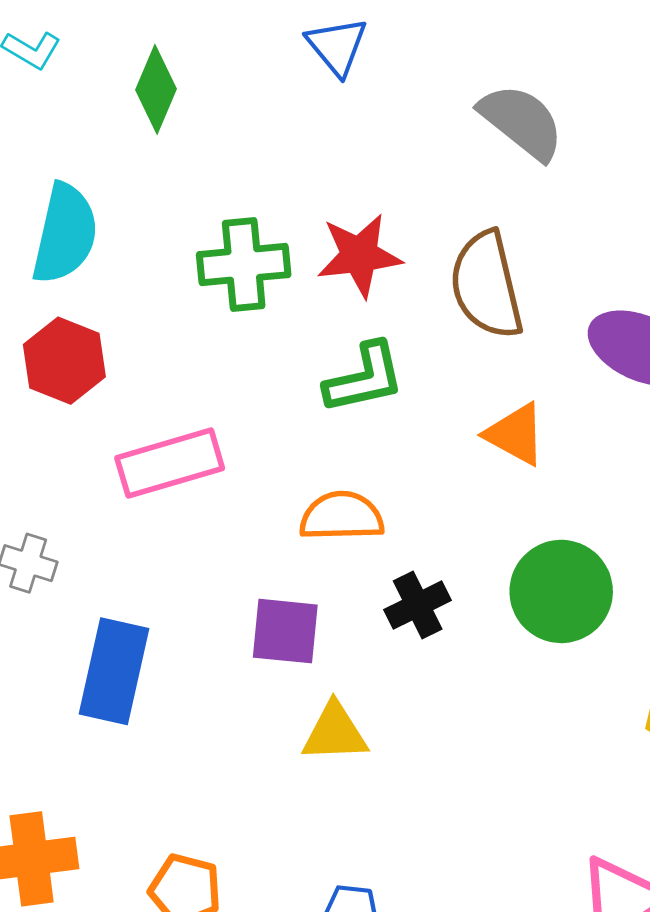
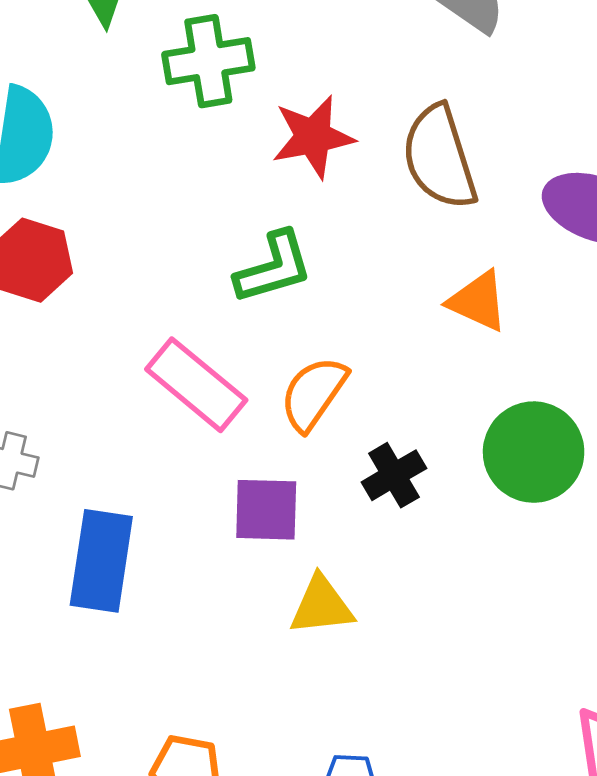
green cross: (244, 265) -> (208, 61), moved
green L-shape: (364, 378) -> (274, 268), moved
pink rectangle: (170, 463) -> (196, 385), moved, turned 60
orange semicircle: (342, 516) -> (314, 394), turned -50

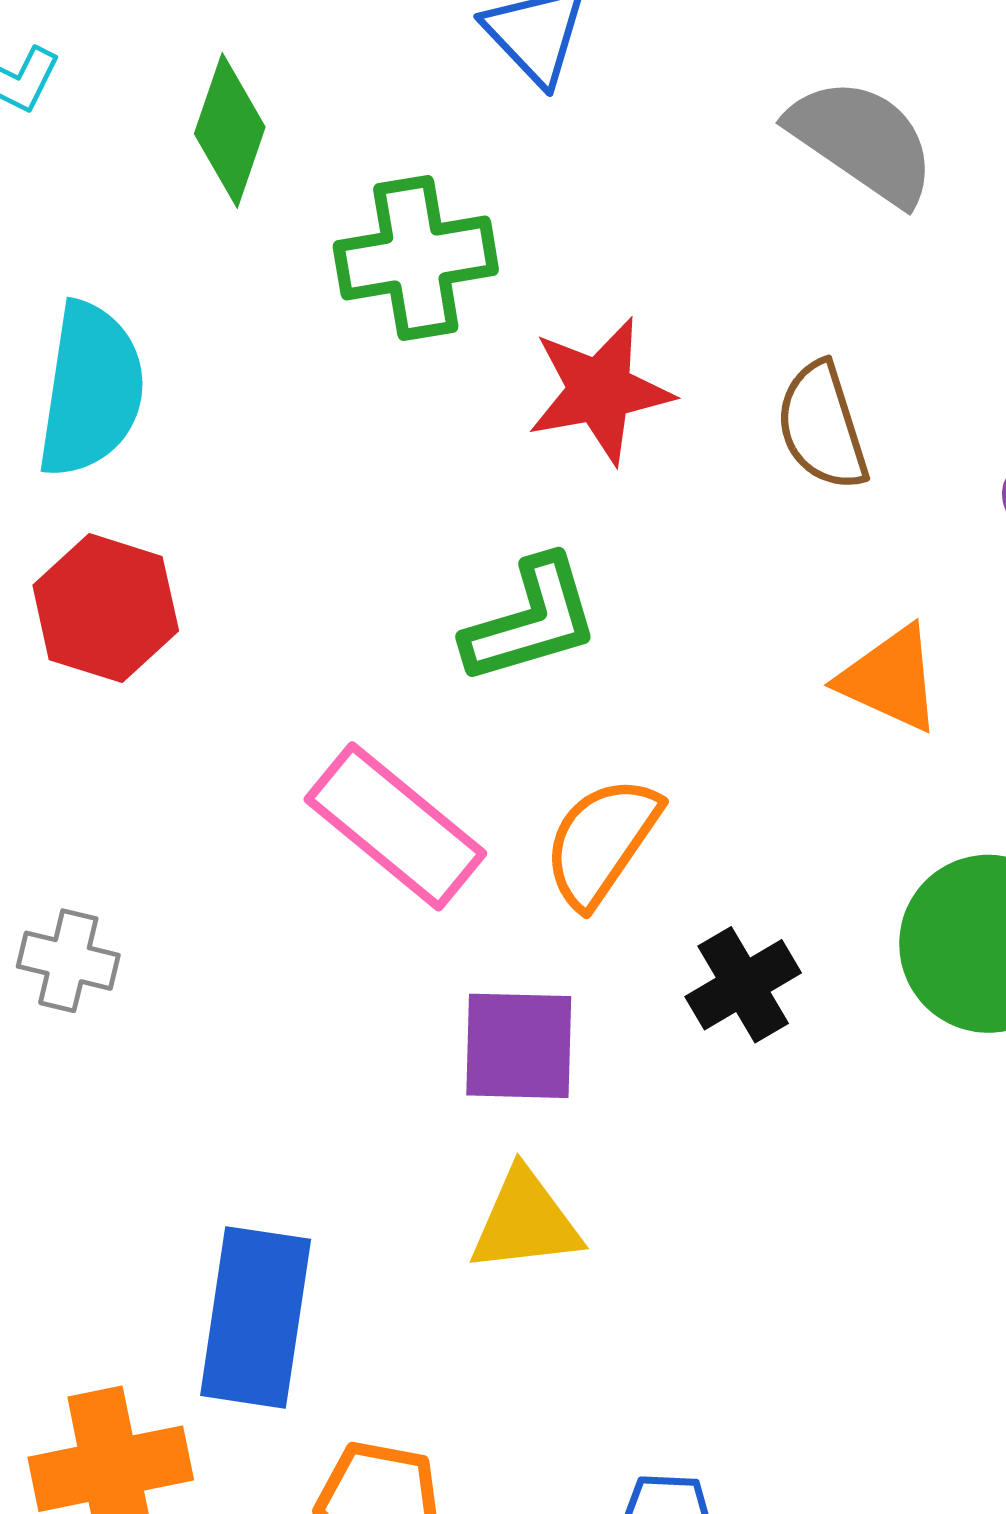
brown semicircle: (439, 157) -> (822, 426), size x0.7
blue rectangle: (101, 561) -> (256, 1317), moved
yellow triangle: (322, 606) -> (525, 1221), moved

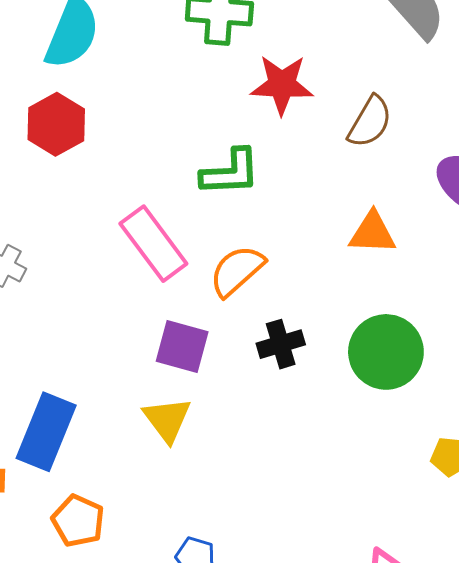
brown semicircle: (822, 426) -> (370, 122), turned -146
orange triangle: (890, 679) -> (372, 233), turned -36
yellow triangle: (525, 1221) -> (167, 420), turned 46

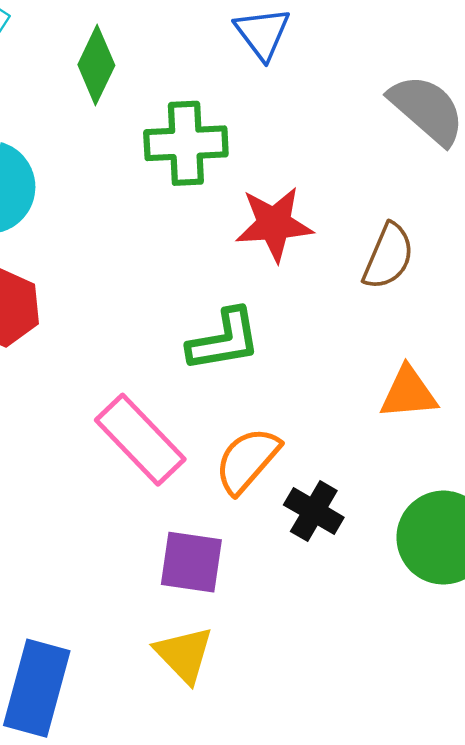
black cross: (281, 344) -> (314, 511), moved, turned -36

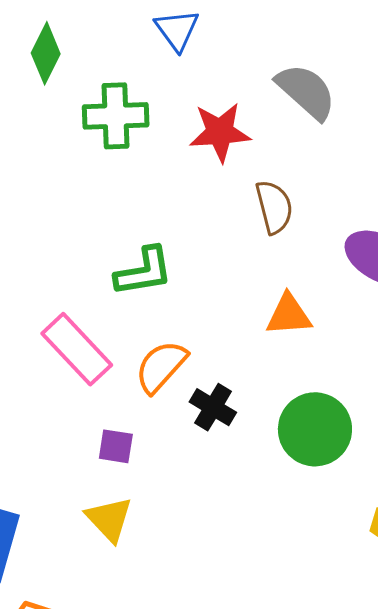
red star: (274, 224) -> (220, 132), moved
brown semicircle: (388, 256) -> (274, 207), turned -38
purple square: (191, 562) -> (116, 446), size x0.7

